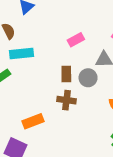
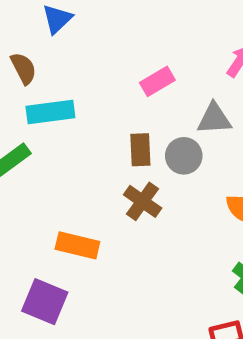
brown cross: (67, 100) -> (143, 201), turned 30
orange rectangle: (33, 121) -> (77, 245), turned 36

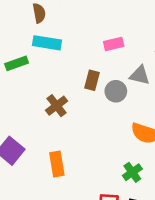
brown cross: (143, 201) -> (57, 106), moved
orange rectangle: (77, 245) -> (57, 164), moved, turned 50

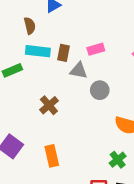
gray triangle: (140, 75) -> (79, 71), moved
brown rectangle: (92, 80) -> (63, 53), moved

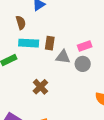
pink rectangle: (96, 49) -> (85, 46), moved
gray circle: (100, 90) -> (83, 64), moved

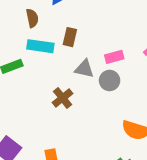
brown rectangle: (50, 43) -> (70, 37), moved
brown cross: (40, 87) -> (63, 98), moved

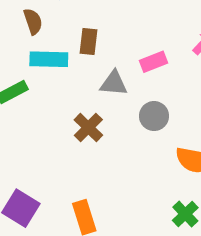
gray circle: (110, 80) -> (154, 116), moved

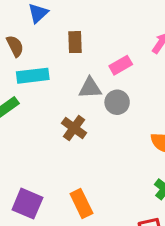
brown rectangle: (89, 42) -> (75, 42), moved
gray circle: (154, 116) -> (117, 102), moved

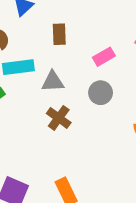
gray triangle: (90, 88) -> (53, 82), moved

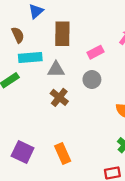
brown rectangle: (59, 34) -> (62, 34), size x1.5

